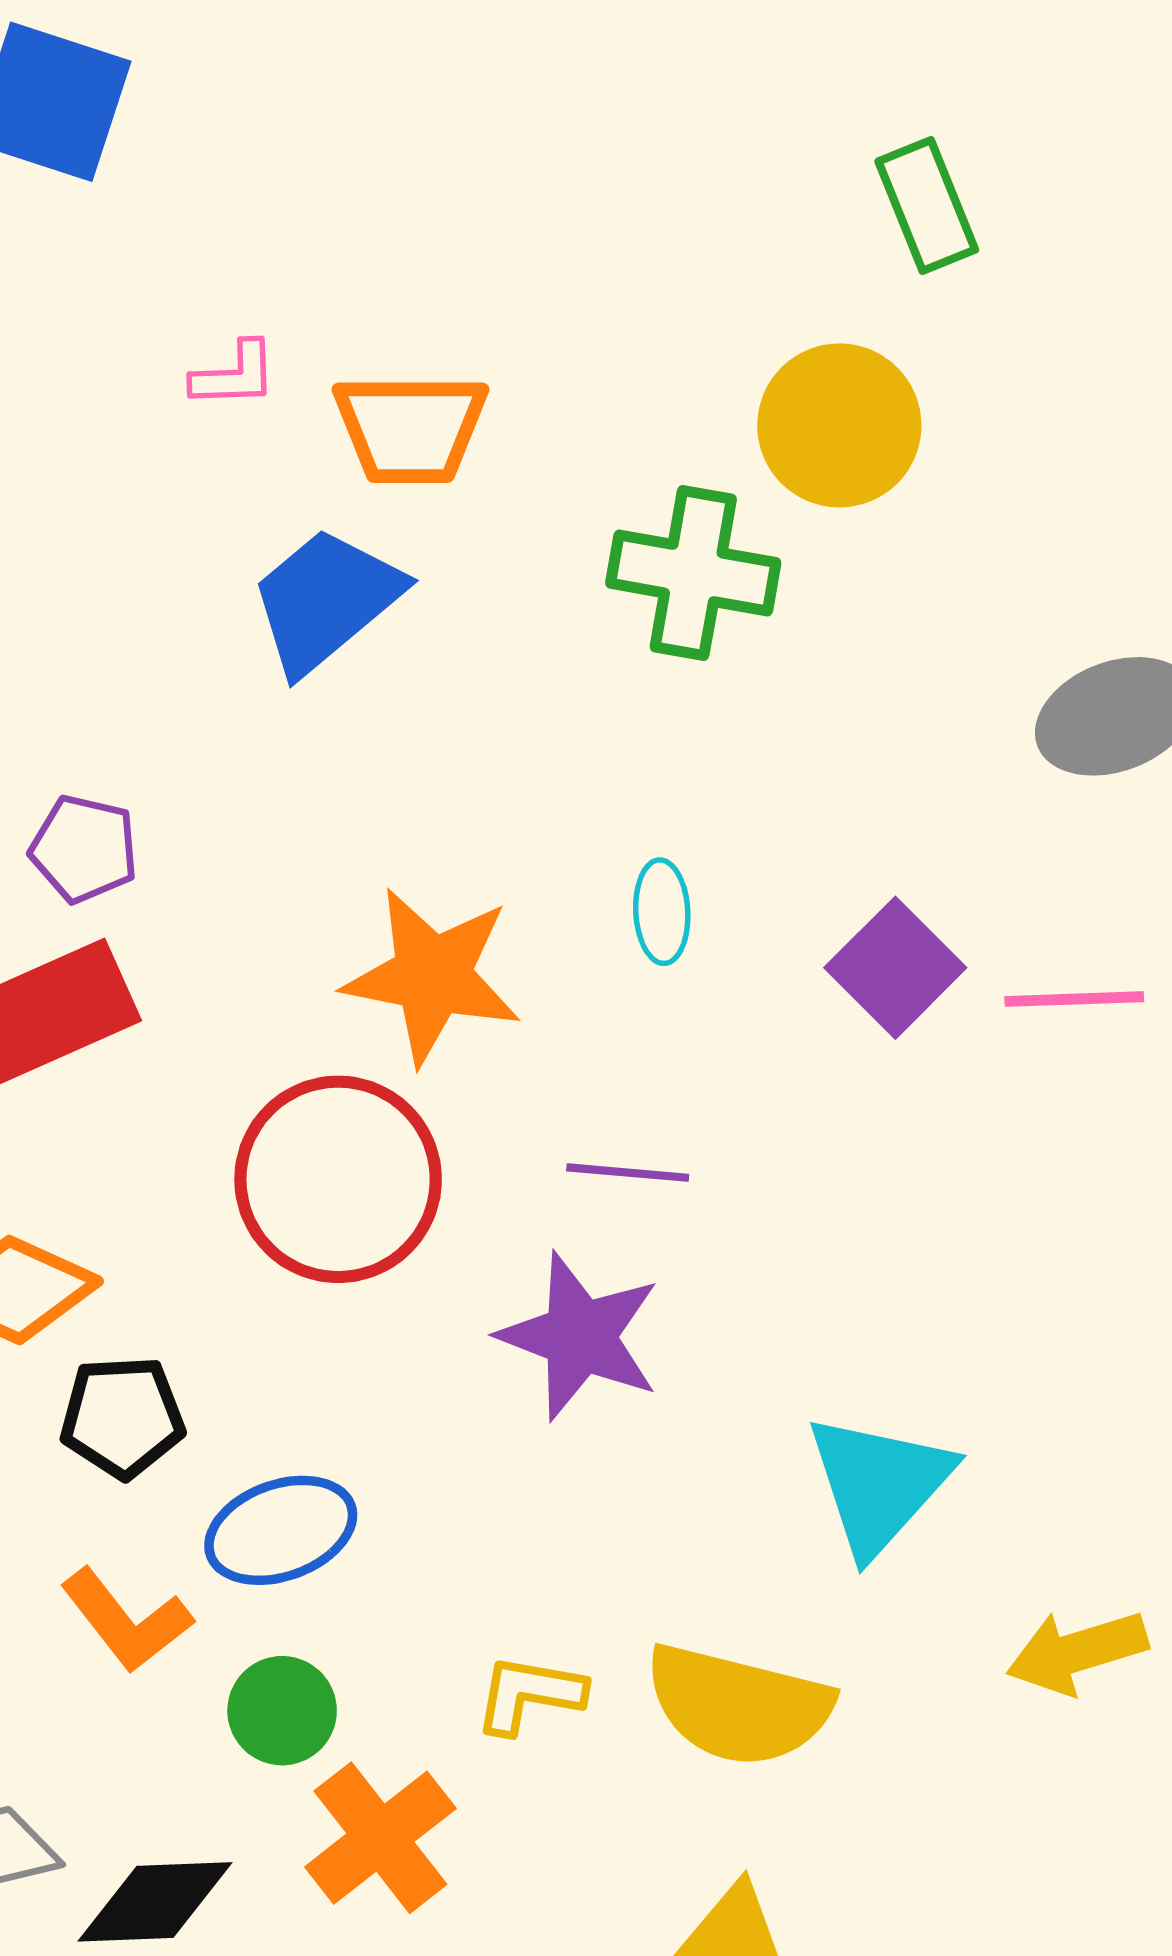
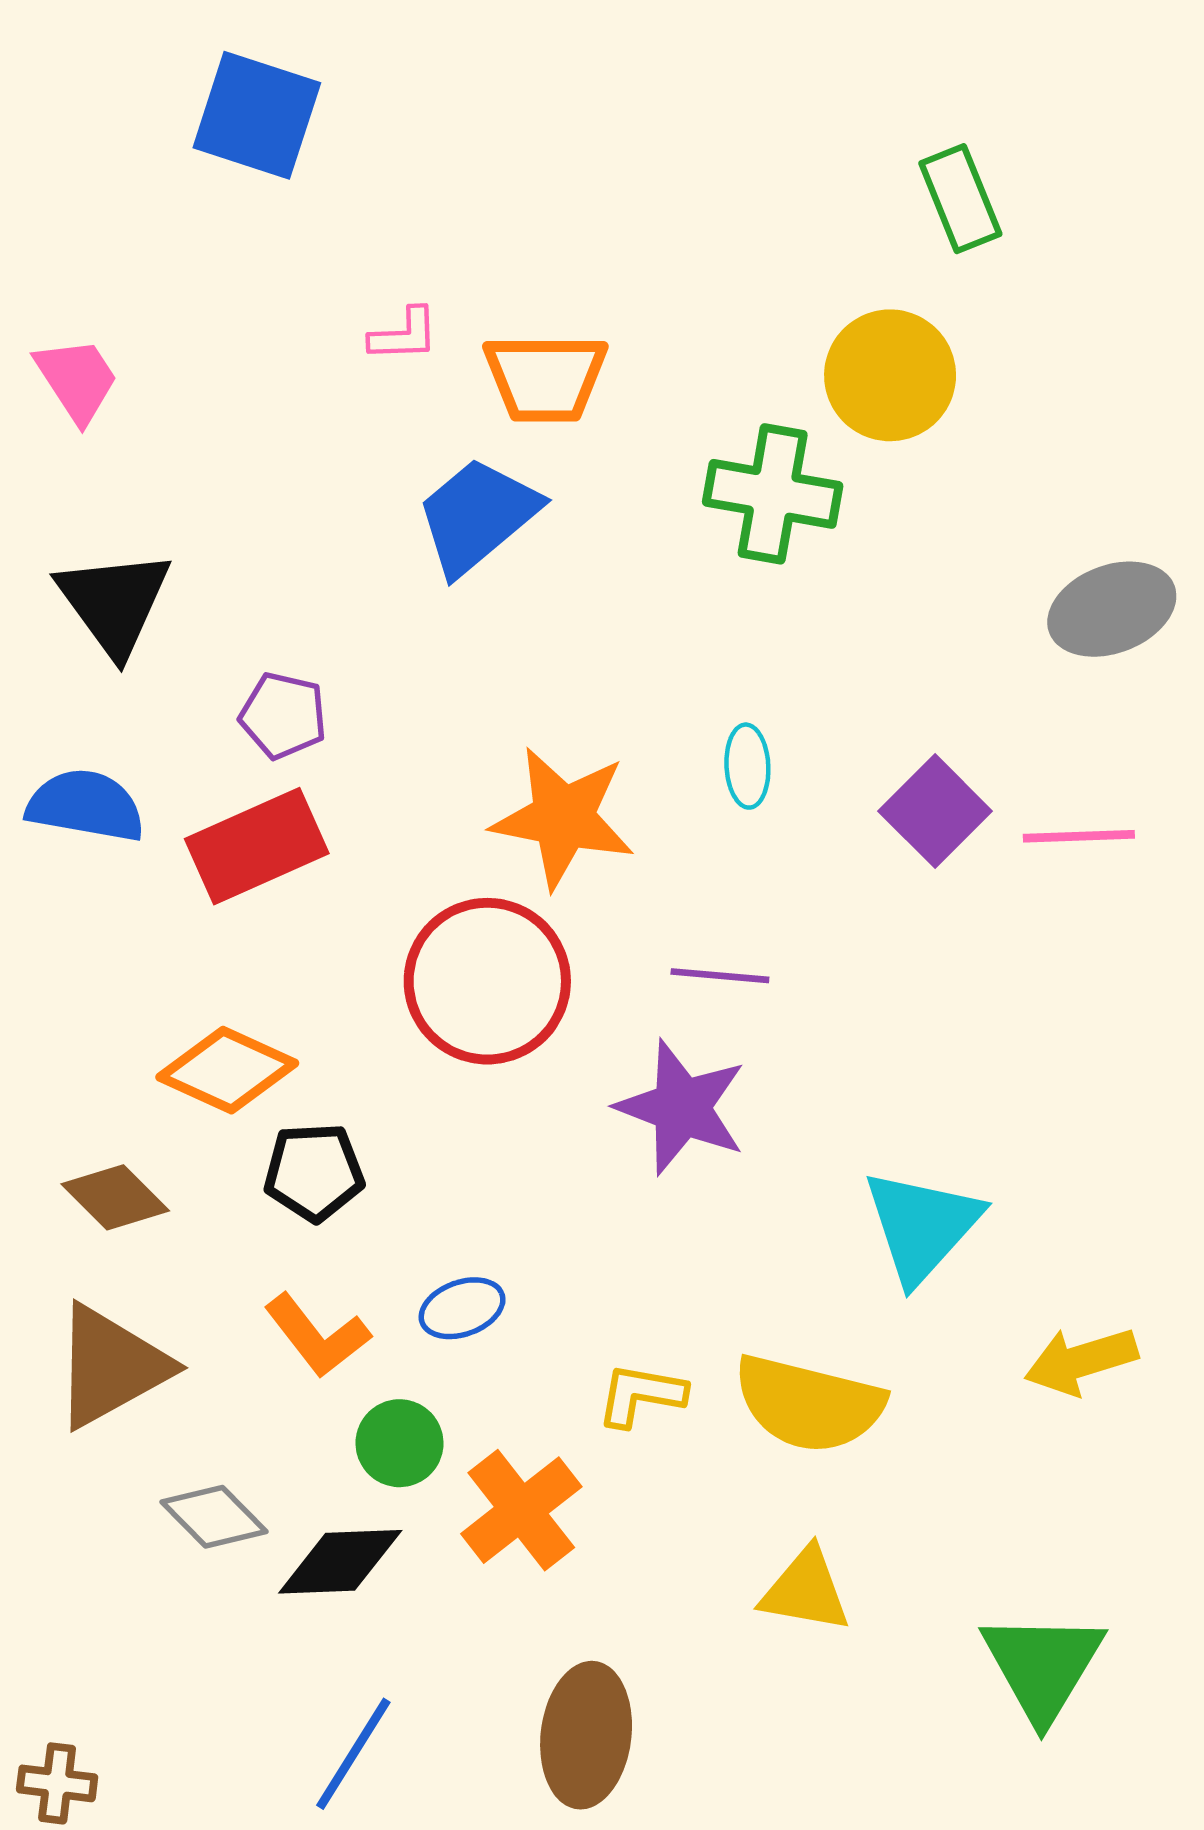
blue ellipse: (281, 1530) -> (462, 1308), moved, size x0.7
green circle: (282, 1711) -> (399, 1443), moved

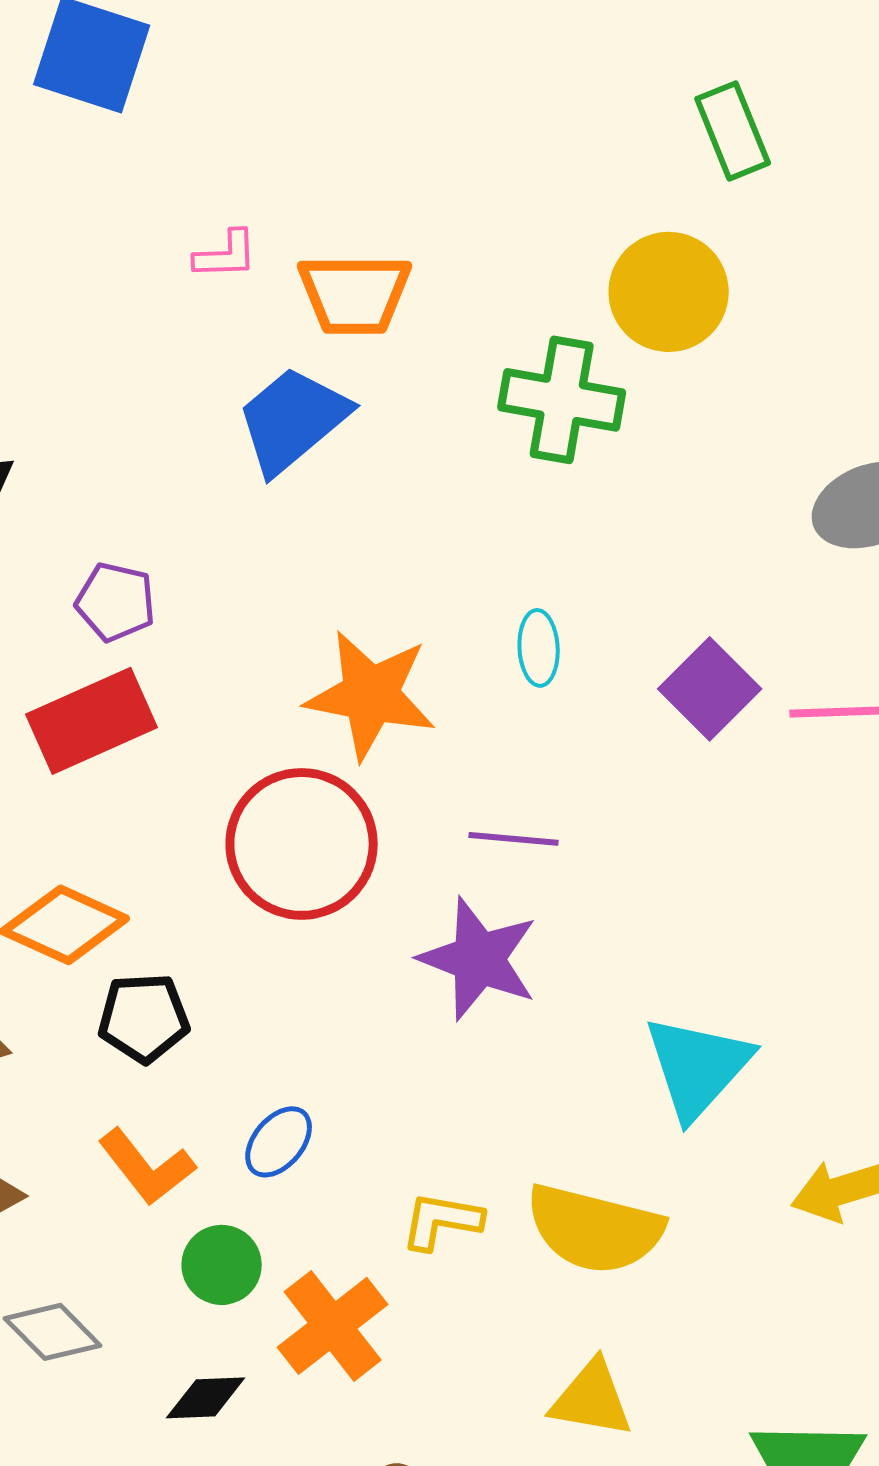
blue ellipse: (462, 1308) -> (279, 1142), turned -30
black diamond: (340, 1562) -> (206, 1398), moved, size x0.7

